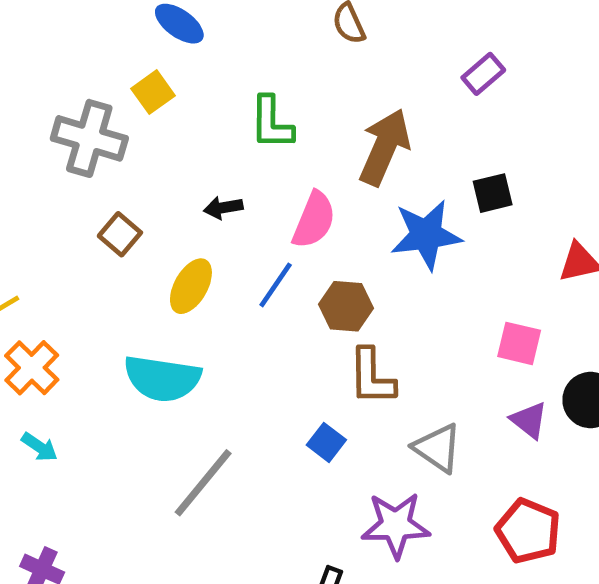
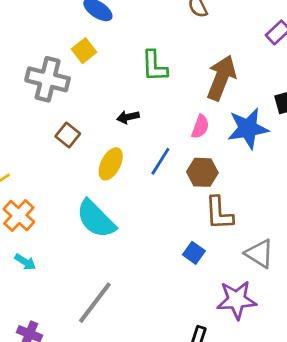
pink semicircle: (314, 220) -> (200, 127), moved, size x0.7
cyan semicircle: (162, 378) -> (96, 219), turned 39
gray line: (203, 483) -> (95, 303), moved

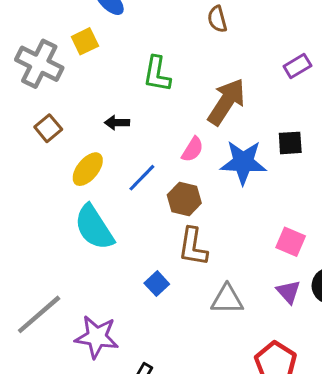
cyan semicircle: (96, 219) -> (94, 227), moved
gray triangle: (259, 254) -> (227, 299), turned -44
purple star: (237, 300) -> (97, 337), moved

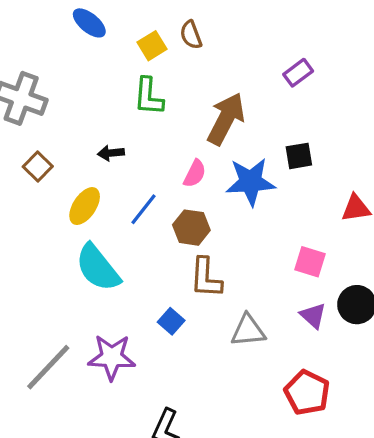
brown semicircle: (217, 19) -> (191, 35), moved
yellow square: (85, 41) -> (152, 46), moved
purple star: (97, 337) -> (112, 357), moved

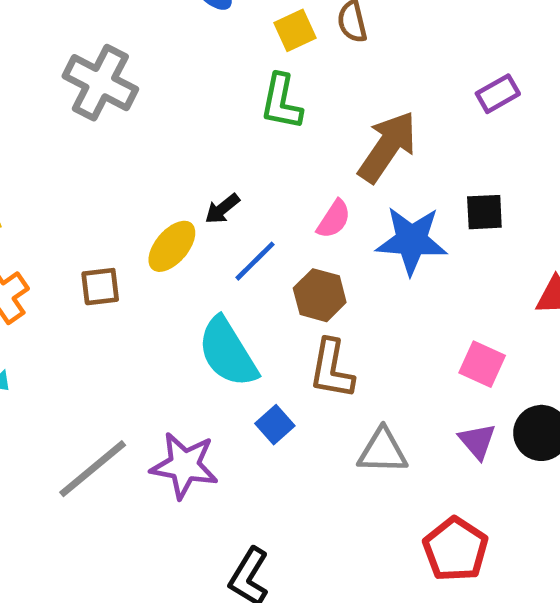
black arrow: (111, 153) -> (222, 209), moved, turned -40
brown square: (38, 167) -> (100, 287), moved, turned 32
cyan semicircle: (98, 268) -> (228, 352), moved

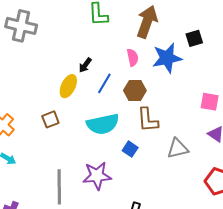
pink semicircle: (334, 219) -> (133, 57), turned -30
brown square: (100, 287) -> (50, 119), moved
cyan semicircle: (228, 352) -> (103, 124), turned -56
gray line: (93, 469) -> (59, 187), turned -36

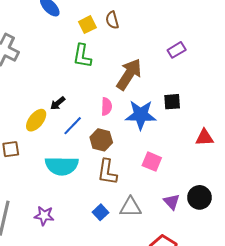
pink square: (210, 102) -> (152, 162), moved
blue square: (130, 149) -> (100, 212), moved
purple star: (97, 176) -> (44, 216), size x0.7

